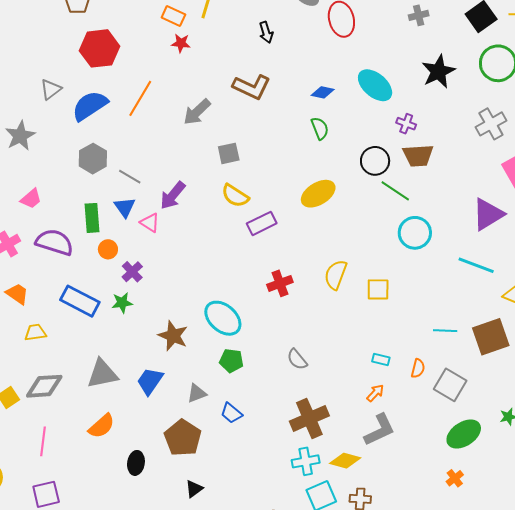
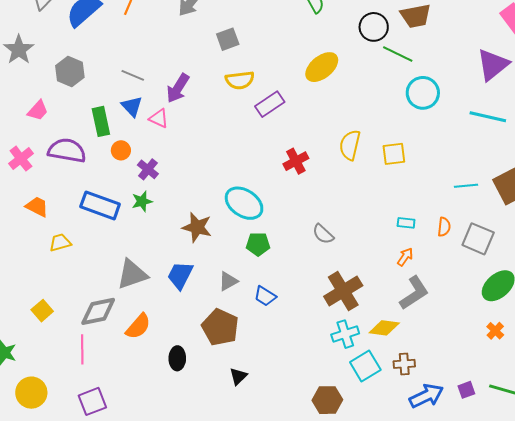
gray hexagon: (93, 159) -> (70, 71), moved
yellow semicircle: (235, 196) -> (240, 80), turned -32
gray diamond: (44, 386) -> (98, 311), moved

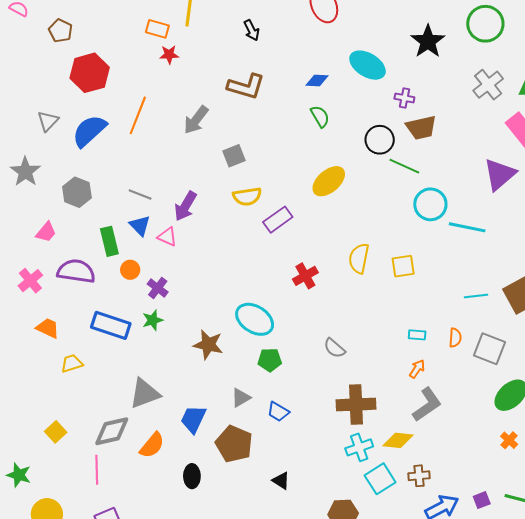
cyan line: (488, 117) -> (467, 227), moved
blue trapezoid: (180, 275) -> (193, 419), moved
brown cross: (343, 291) -> (356, 405), turned 30
black triangle: (238, 376) -> (281, 481), moved, turned -42

